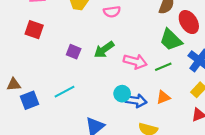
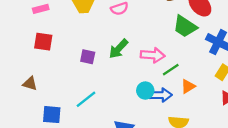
green line: (163, 67) -> (171, 70), moved
brown triangle: (14, 84) -> (30, 84), moved, turned 32
blue square: (29, 100) -> (52, 115), turned 36

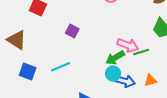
green arrow: (119, 49) -> (115, 58), moved
green line: (171, 70) -> (141, 52), moved
brown triangle: (30, 84) -> (17, 40), size x1.5

